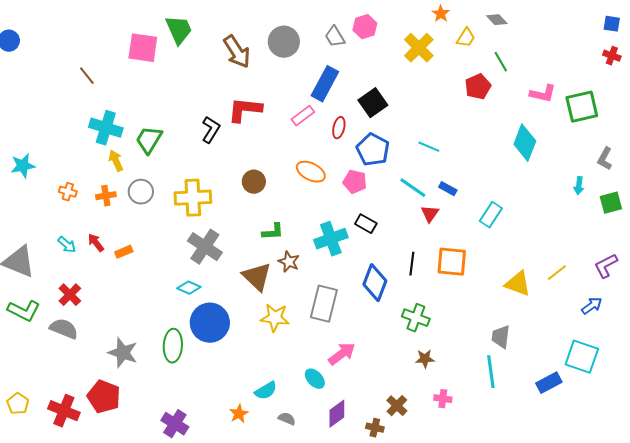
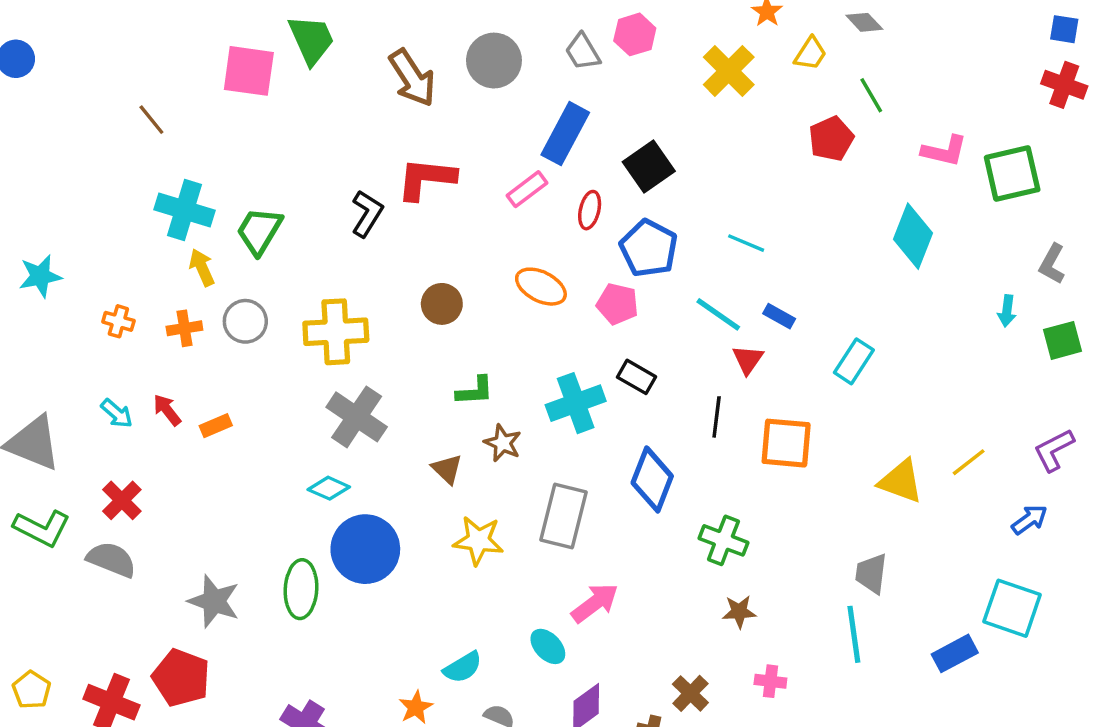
red cross: (612, 56) -> (1064, 85), size x1.4
black line: (412, 264) -> (717, 417), moved
brown triangle: (257, 277) -> (447, 469), size x0.6

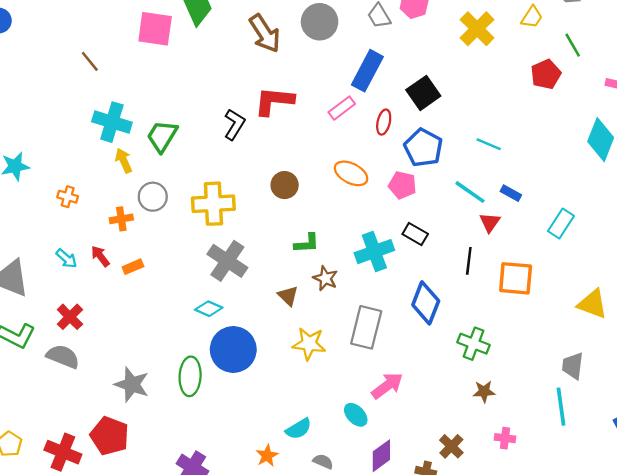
orange cross: (184, 328) -> (121, 219), moved

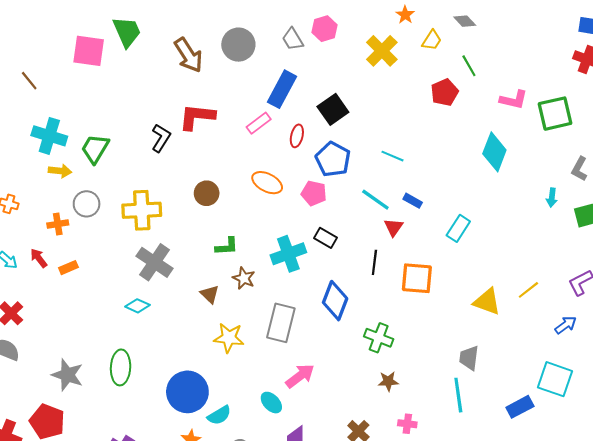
yellow arrow: (124, 161) -> (60, 171), turned 120
blue circle: (233, 349) -> (187, 392), moved

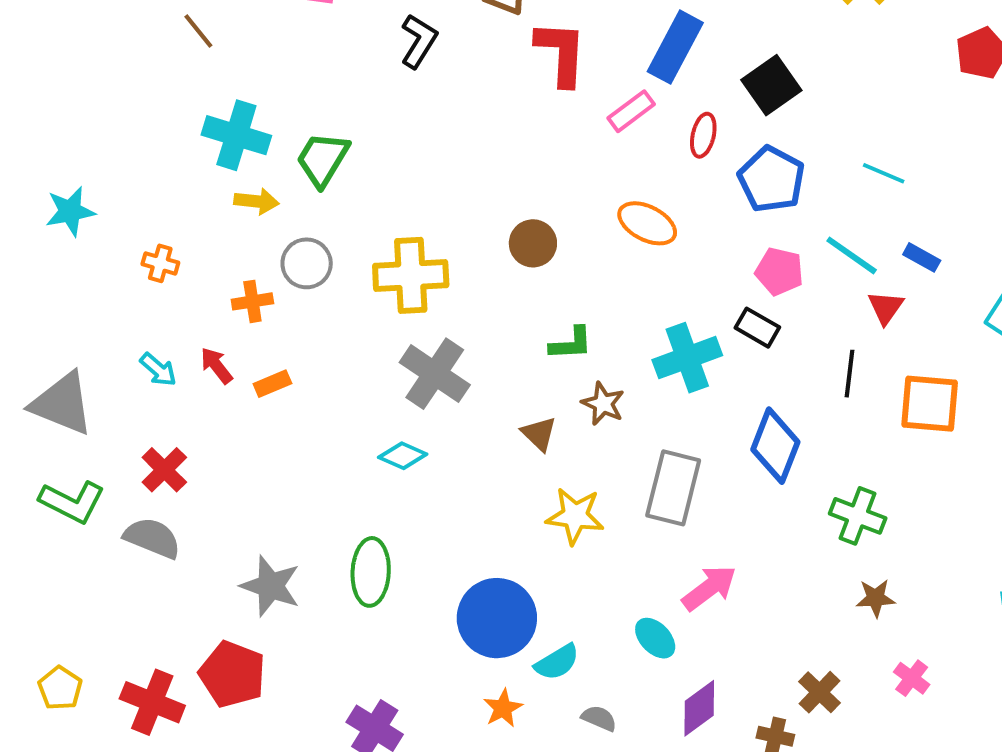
red L-shape: (197, 117) -> (561, 53), moved, turned 87
black L-shape: (161, 138) -> (419, 41), moved
pink pentagon: (314, 193) -> (779, 271), moved
pink cross: (407, 424) -> (912, 678), turned 30

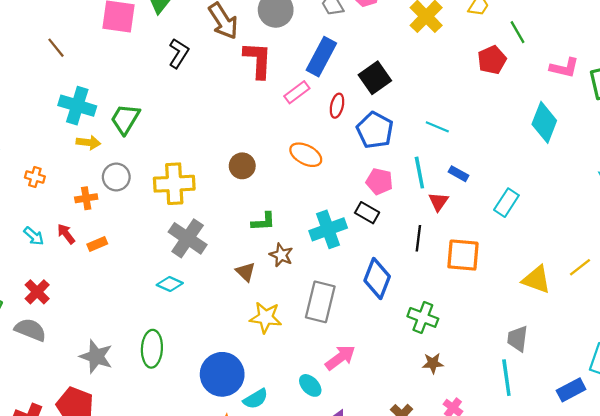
cyan line: (852, 255) -> (419, 173), turned 44

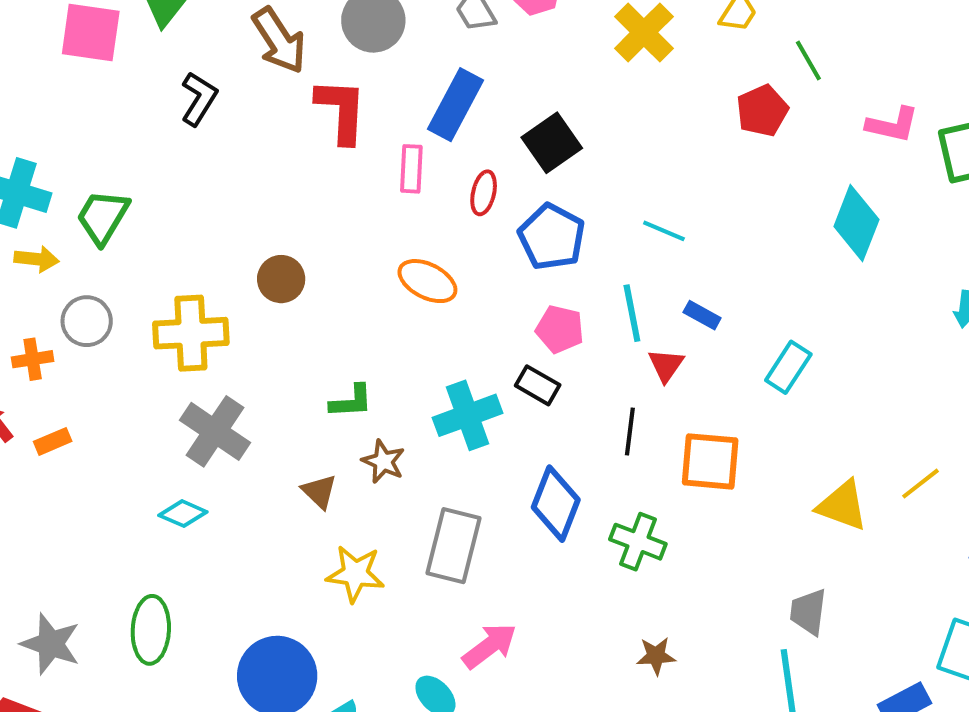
pink rectangle: (297, 92) -> (411, 169), turned -50
brown circle: (242, 166) -> (281, 279), moved
green cross: (423, 317) -> (638, 542), moved

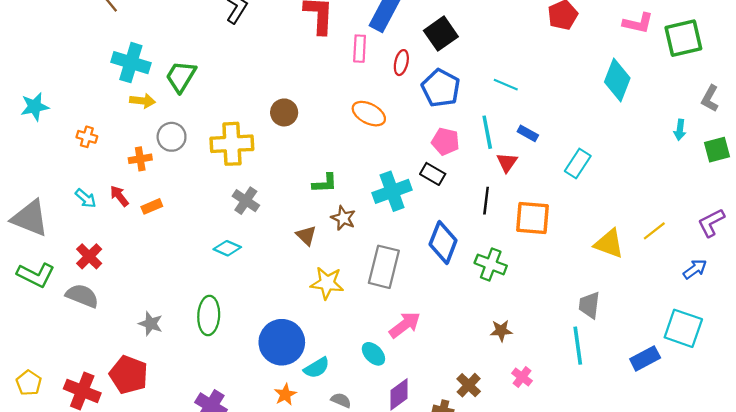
gray cross: (215, 431) -> (246, 201), size x0.7
gray star: (51, 644) -> (151, 324), size x0.7

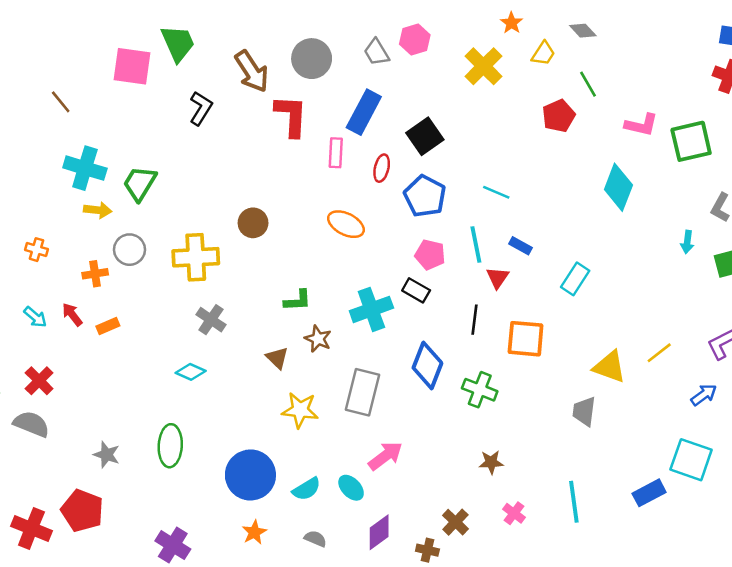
gray trapezoid: (589, 305) -> (584, 411), moved
cyan line: (578, 346) -> (574, 502), moved
cyan semicircle: (317, 368) -> (306, 489), moved

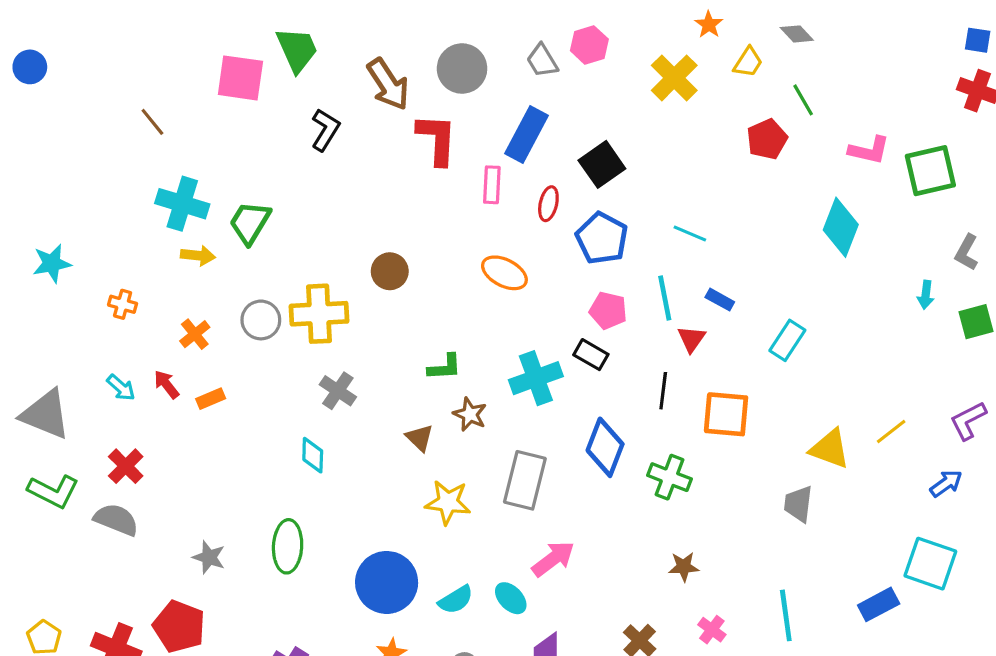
gray circle: (129, 250) -> (261, 320), moved
orange cross: (95, 274) -> (195, 334), turned -30
cyan diamond: (191, 372) -> (313, 455), turned 68

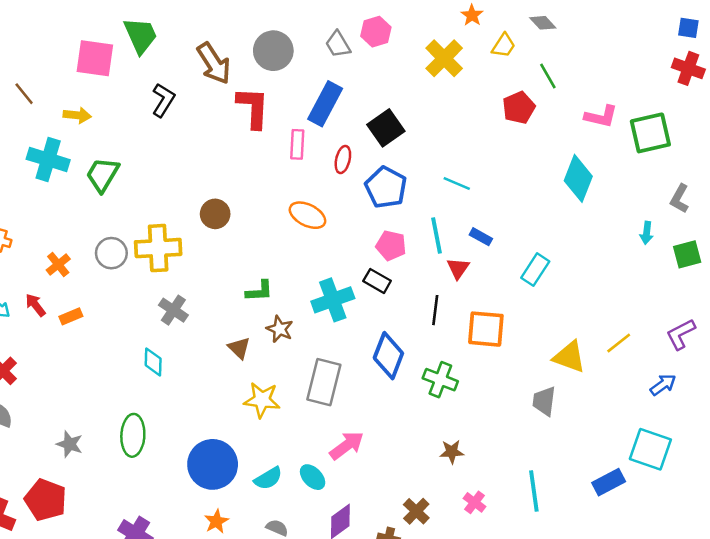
yellow arrow: (198, 256) -> (77, 115), moved

